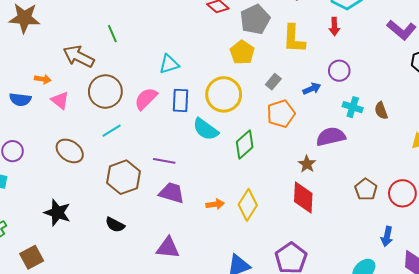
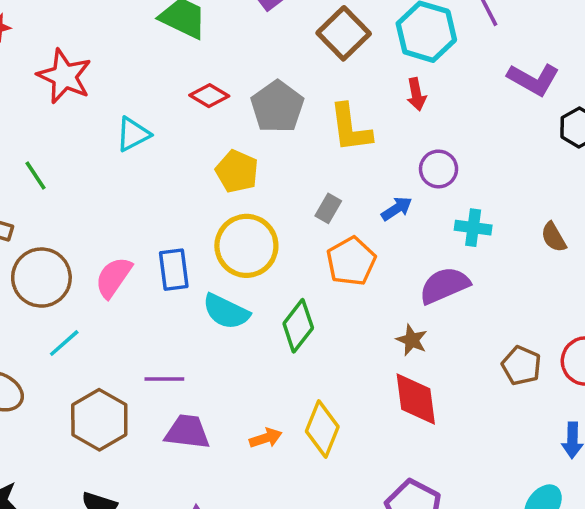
yellow pentagon: (242, 52) -> (237, 171), moved
cyan triangle: (169, 64) -> (133, 134), moved
brown semicircle: (381, 111) -> (554, 237), moved

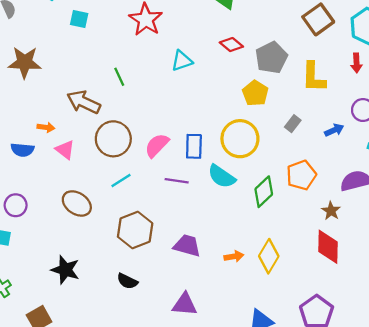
yellow pentagon: (237, 171) -> (255, 93), moved
orange pentagon: (351, 261) -> (301, 175), moved
purple line: (164, 379) -> (177, 181), moved

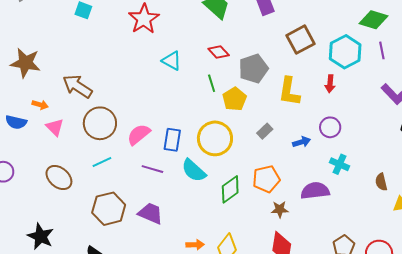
cyan triangle: (182, 61) -> (172, 61), turned 40
brown star: (25, 62) -> (25, 63), moved
green line: (119, 77) -> (212, 83), moved
brown star: (331, 211) -> (280, 209), moved, turned 30
purple trapezoid: (187, 245) -> (150, 213), moved

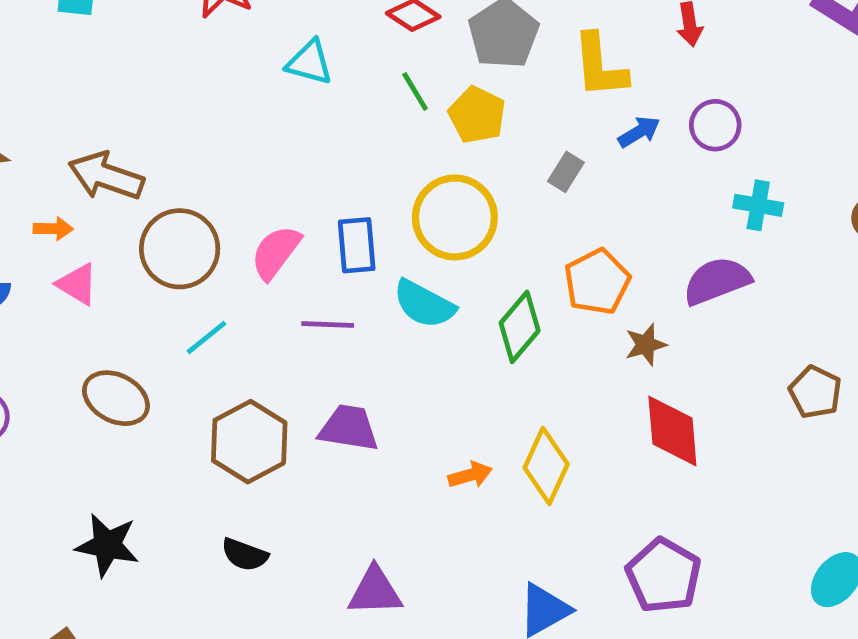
orange arrow: (40, 105) -> (53, 229), moved
blue arrow: (301, 142) -> (639, 132), moved

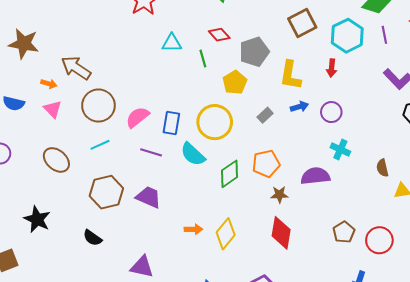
cyan triangle: (309, 62) -> (172, 43), turned -30
green line: (415, 92) -> (203, 59), moved

